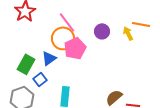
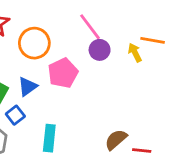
pink line: (67, 22) -> (90, 27), moved
orange circle: (63, 38) -> (34, 43), moved

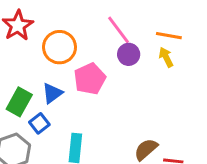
orange line: (153, 40) -> (169, 36), moved

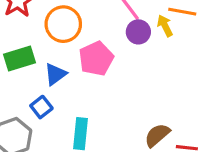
yellow arrow: (166, 57) -> (165, 26), moved
green rectangle: (19, 102) -> (19, 59), moved, turned 44

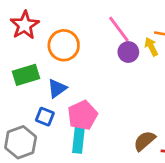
pink pentagon: (96, 59) -> (83, 115), moved
blue square: (41, 107) -> (45, 117), turned -30

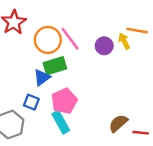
pink line: (119, 29) -> (70, 39), moved
green rectangle: (26, 75) -> (55, 66), moved
cyan rectangle: (79, 140) -> (61, 122), turned -35

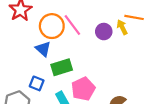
green rectangle: (55, 66) -> (62, 67), moved
blue triangle: (42, 78) -> (43, 49), moved, turned -42
pink pentagon: (64, 101) -> (83, 89), moved

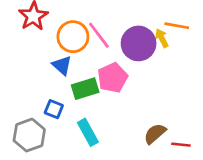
purple circle: (104, 32) -> (139, 43), size x1.6
pink pentagon: (83, 89) -> (113, 78), moved

